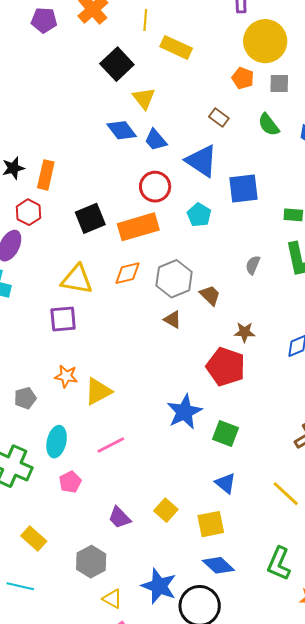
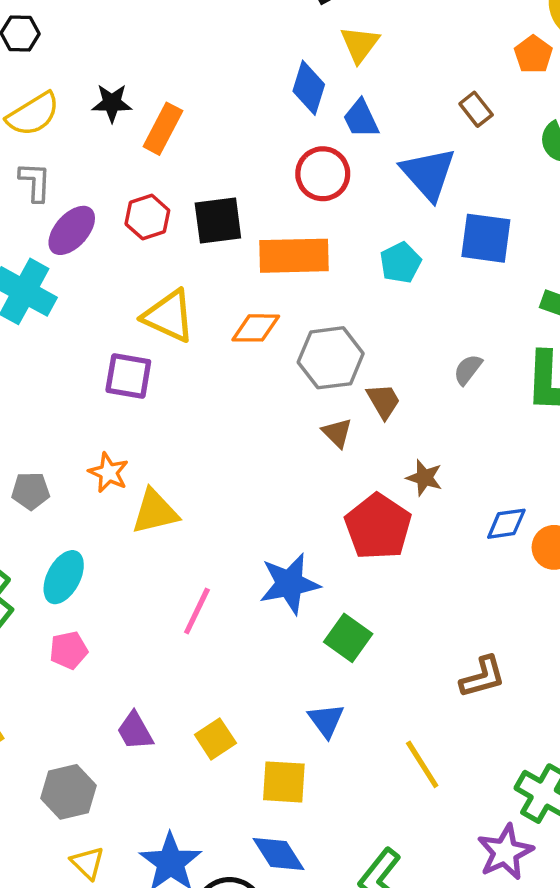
blue diamond: (122, 130) -> (309, 88), turned 40
red circle: (155, 187) -> (323, 174), moved
red hexagon: (29, 212) -> (147, 217), moved
brown triangle: (173, 320) -> (337, 433), moved
pink line: (111, 445) -> (197, 611), moved, turned -52

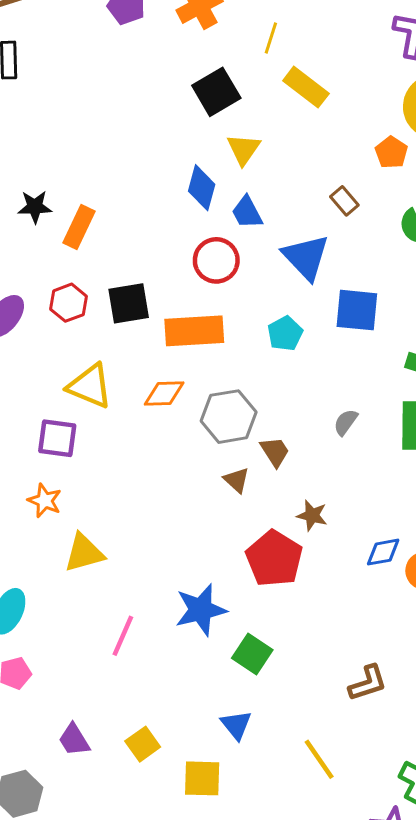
orange star: (108, 473) -> (45, 501), moved

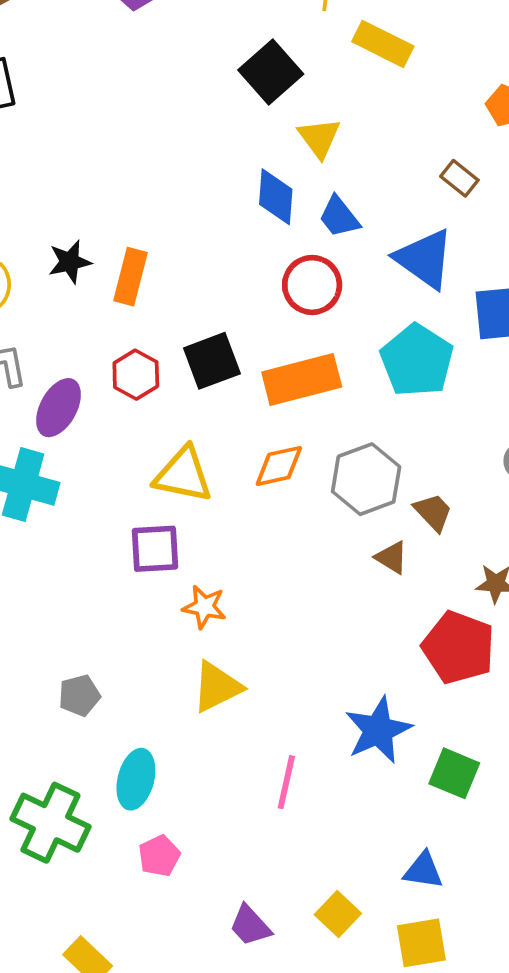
cyan pentagon: (285, 333) -> (417, 360), size x1.6
orange star: (45, 501) -> (204, 607), moved
blue triangle: (236, 725) -> (423, 870), moved, turned -32

